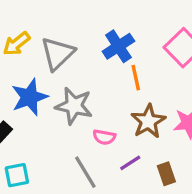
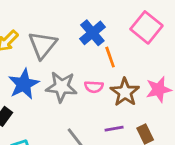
pink semicircle: (104, 137) -> (94, 87), moved
purple line: (130, 163) -> (114, 129), turned 30

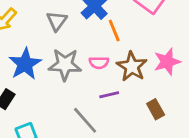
gray triangle: (43, 45) -> (57, 21), moved, size x0.7
purple line: (114, 129) -> (109, 95), moved

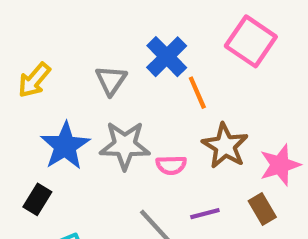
pink star: (167, 62) -> (280, 165), moved
pink semicircle: (99, 63) -> (171, 165), moved
purple line: (109, 95) -> (205, 214), moved

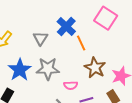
pink semicircle: (171, 165) -> (71, 85), moved

